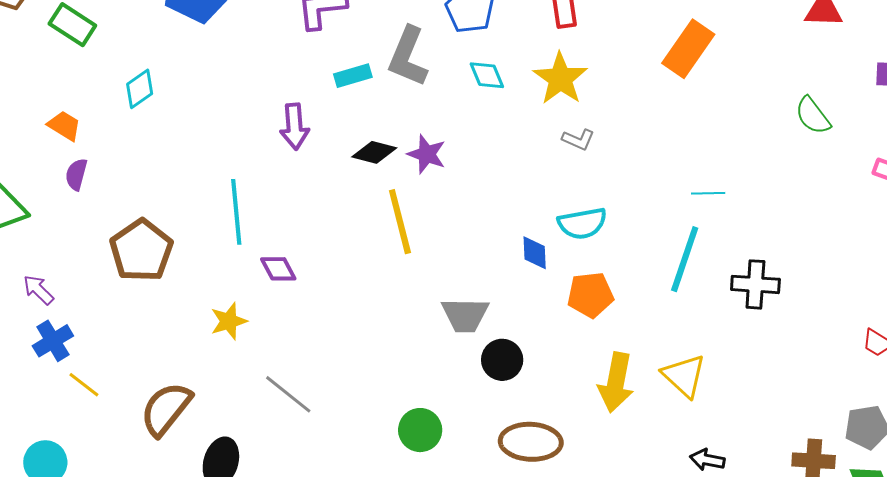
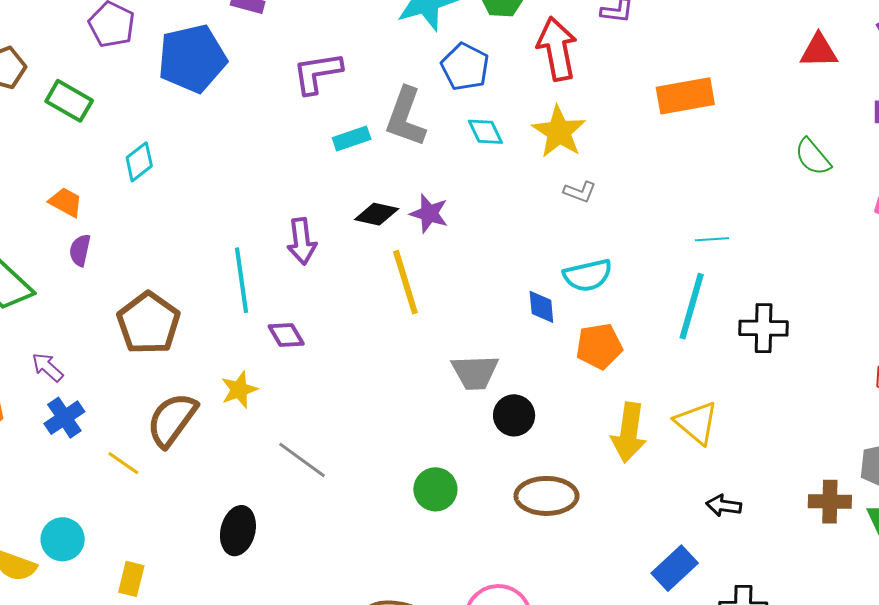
orange rectangle: (688, 49) -> (685, 96), turned 48
purple arrow: (294, 126) -> (302, 241), moved
yellow line: (84, 385) -> (123, 463), moved
brown semicircle: (166, 409) -> (172, 420), moved

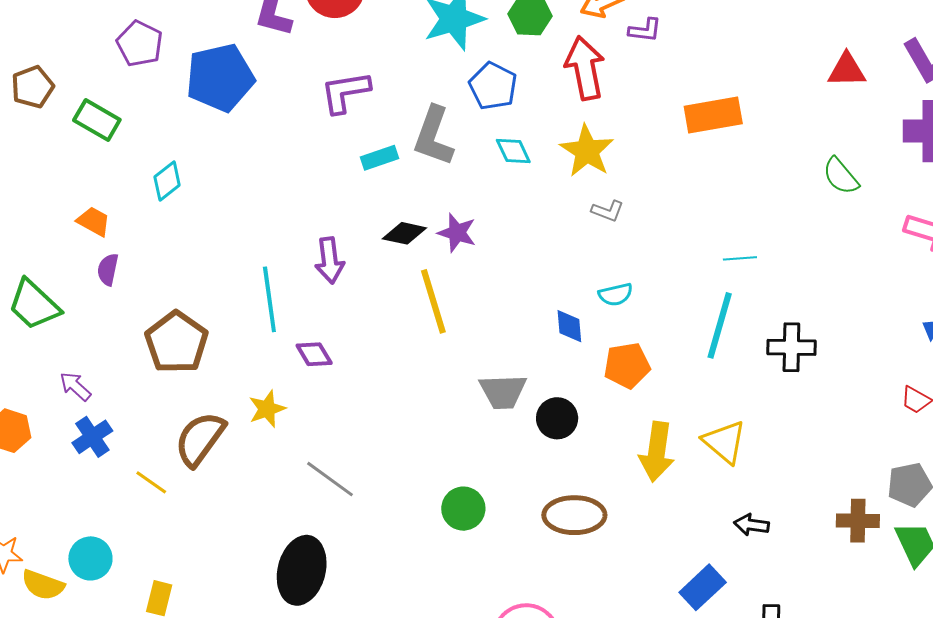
cyan semicircle: (588, 275) -> (616, 295), size x0.7
black circle: (514, 415) -> (557, 418), moved
black ellipse: (238, 531) -> (302, 570), moved, size x1.4

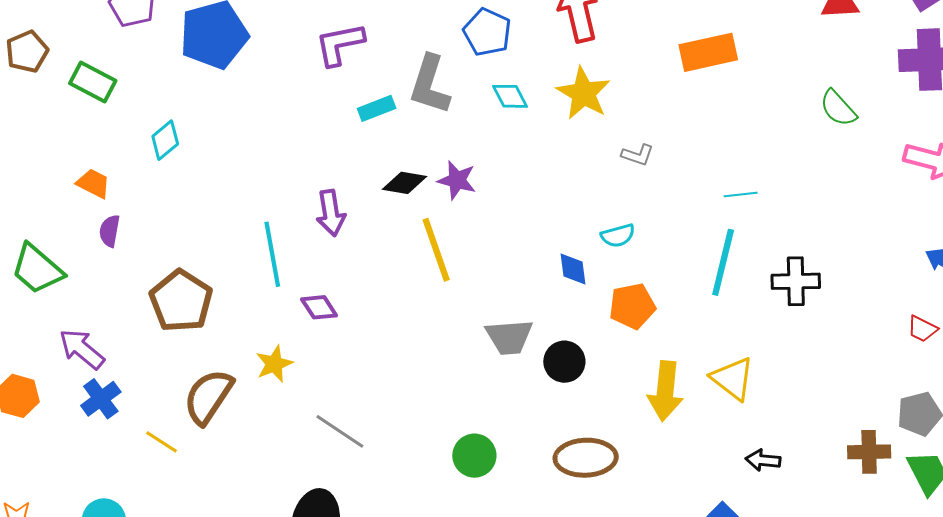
gray L-shape: (608, 211) -> (638, 155), moved
purple arrow: (75, 386) -> (82, 349), size x1.4

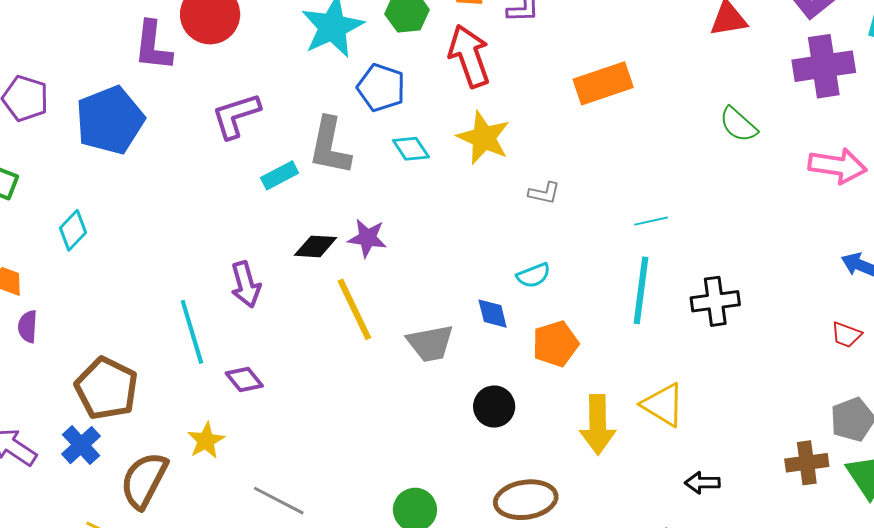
gray trapezoid: (509, 337) -> (430, 343), moved
blue cross: (101, 399) -> (81, 445), moved

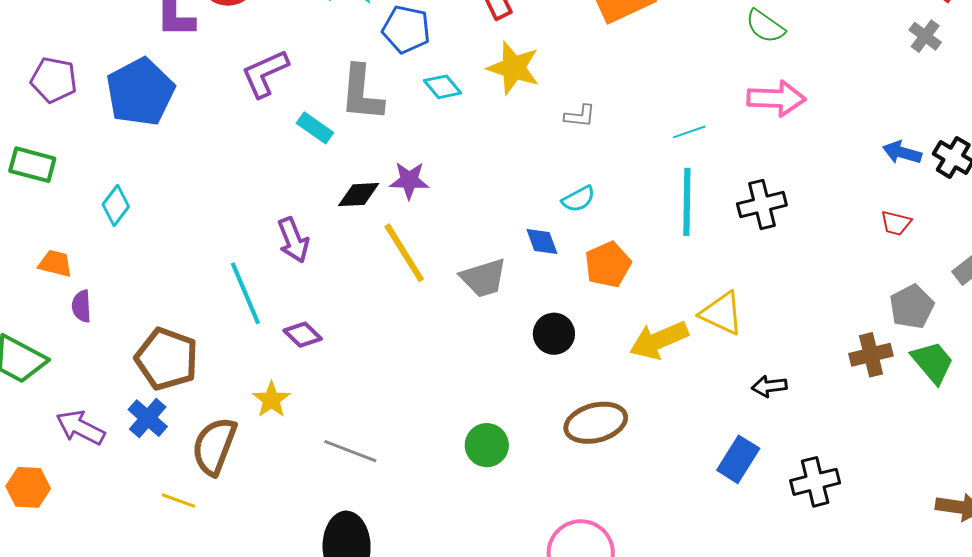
pink arrow: (838, 166) -> (776, 98), moved
cyan rectangle: (280, 175) -> (315, 128), turned 69
yellow arrow: (598, 425) -> (659, 340), turned 74

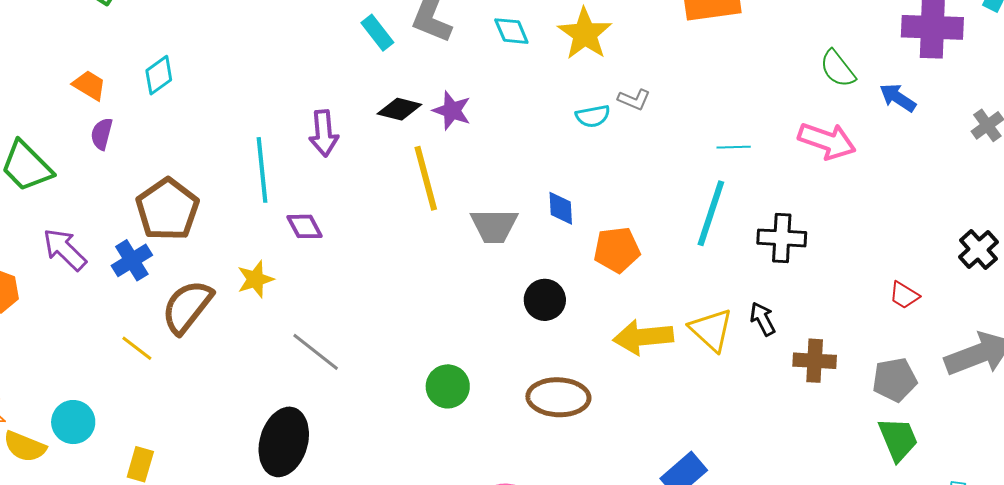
blue arrow: (902, 152) -> (898, 98), moved
cyan semicircle: (578, 199) -> (593, 116), moved
cyan diamond: (116, 205) -> (159, 75), moved
brown cross: (871, 355) -> (815, 361), moved
black arrow: (769, 386) -> (763, 319), moved, turned 52

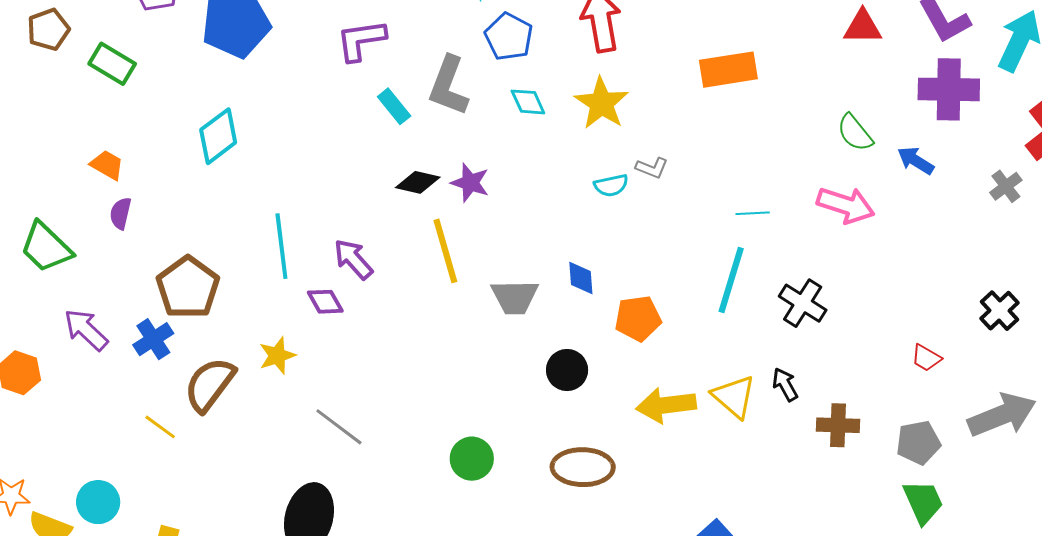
cyan diamond: (159, 75) -> (218, 136), moved, size x1.4
purple arrow: (324, 133) -> (353, 259), moved, turned 144
black cross: (782, 238) -> (803, 303), turned 30

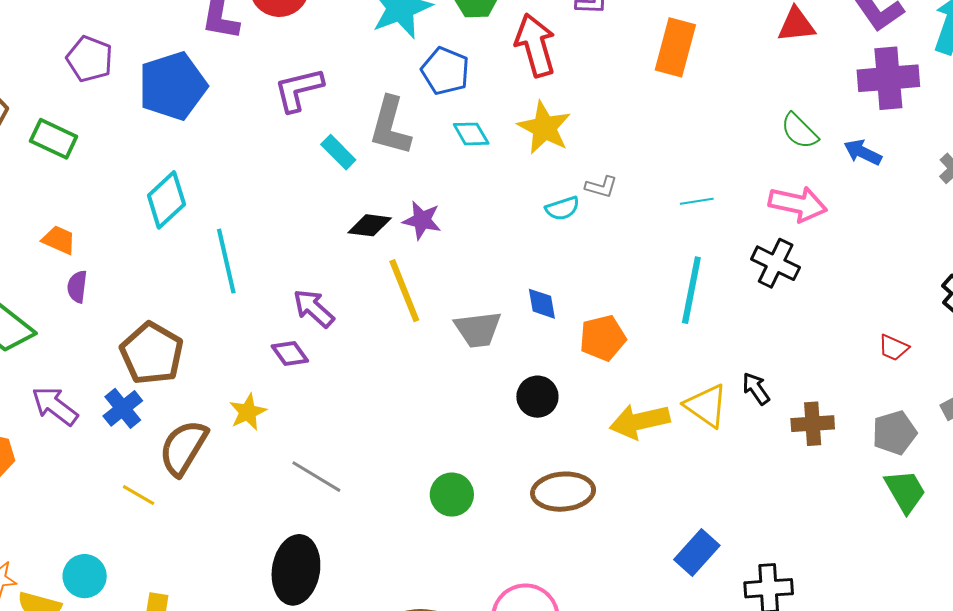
orange rectangle: (728, 70) -> (675, 47), moved, turned -60
cyan line: (753, 213) -> (697, 201), moved
cyan line: (281, 246) -> (226, 261), moved
black cross: (803, 303) -> (776, 263), moved

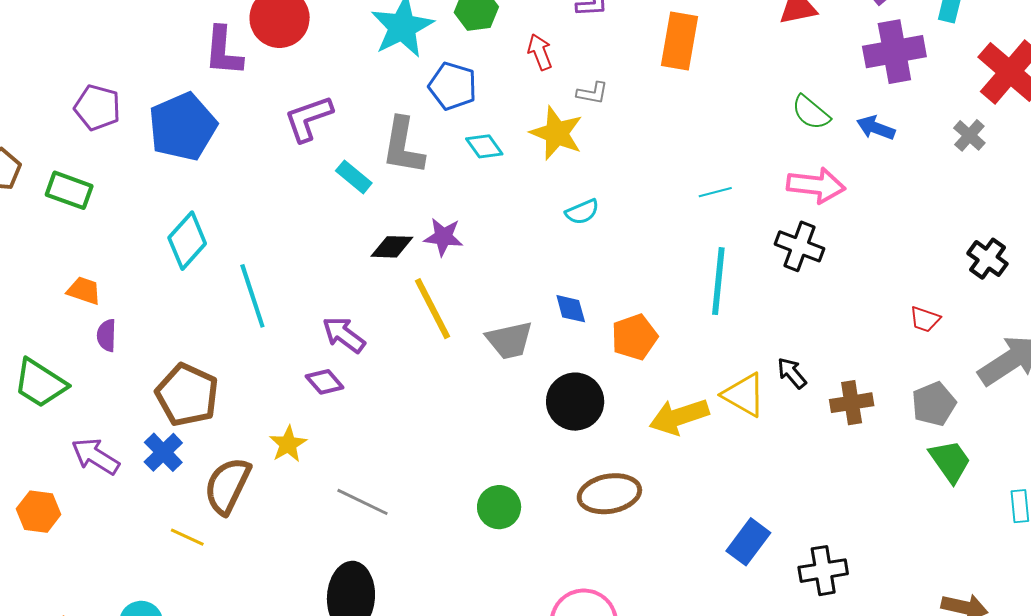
red arrow: (535, 45) -> (540, 52), size x0.6
gray L-shape: (601, 187) -> (592, 93), moved
black circle: (537, 397) -> (575, 402), size x1.4

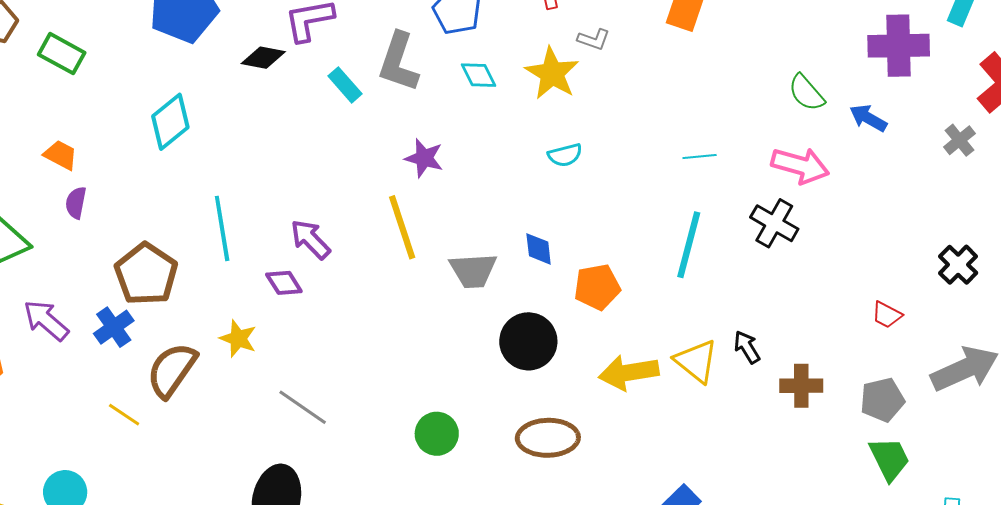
black diamond: (392, 247) -> (263, 58), moved
cyan line: (252, 296) -> (222, 228), moved
yellow star: (288, 444) -> (238, 339), turned -30

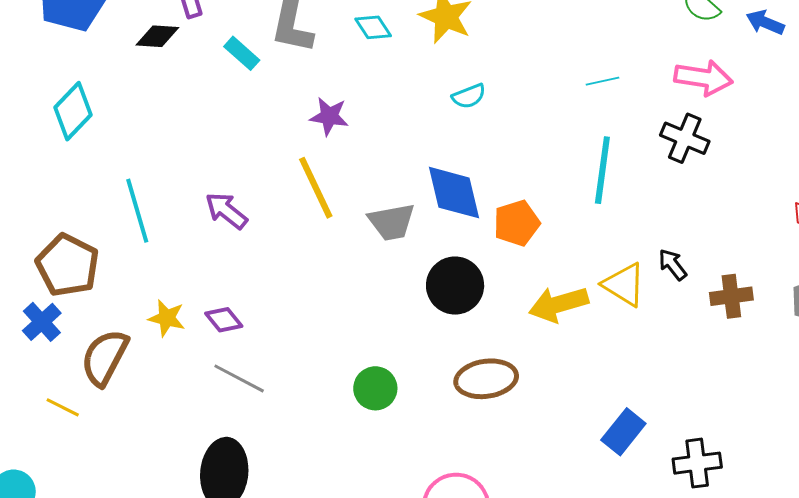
blue diamond: (539, 249) -> (454, 193), size x1.8
purple diamond: (284, 283) -> (224, 320), moved

